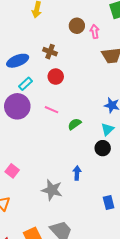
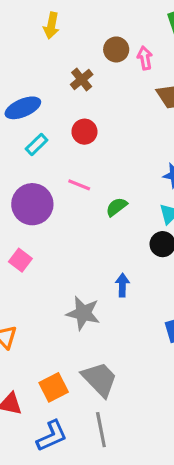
brown cross: (50, 52) -> (82, 80), moved, turned 32
purple circle: (17, 106) -> (32, 204), moved
pink square: (12, 171) -> (20, 260), moved

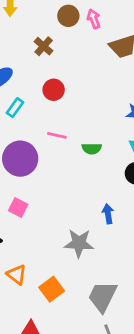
green semicircle: (117, 207) -> (92, 149), turned -132
gray trapezoid: (100, 379) -> (102, 296), turned -100
orange square: (54, 387) -> (52, 289), moved

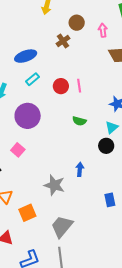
brown circle: (68, 16) -> (77, 23), moved
red circle: (54, 90) -> (61, 86), moved
pink line: (57, 135) -> (79, 86), moved, turned 56

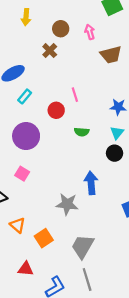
red circle: (61, 86) -> (56, 110), moved
blue arrow: (80, 169) -> (91, 183), size x1.5

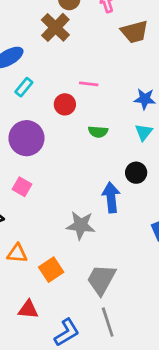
brown cross: (50, 51) -> (55, 27), size x1.5
pink line: (75, 95) -> (89, 84), turned -64
black circle: (115, 153) -> (136, 173), moved
orange triangle: (18, 225) -> (17, 253), turned -35

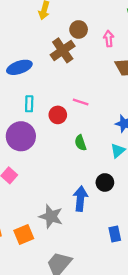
cyan rectangle: (24, 87) -> (29, 104), moved, turned -49
green semicircle: (98, 132) -> (80, 143), turned 56
orange square: (51, 270) -> (24, 235), moved

